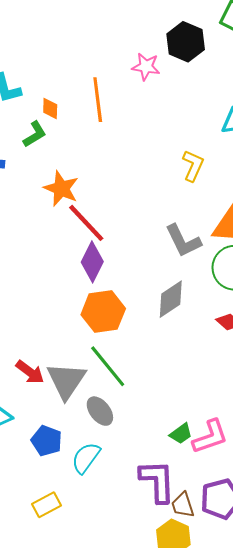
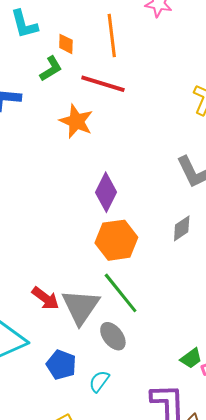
red line: (86, 223) -> (103, 84), moved, turned -30
gray diamond: (171, 299) -> (182, 228), size x0.7
cyan semicircle: (86, 458) -> (99, 381), size x0.7

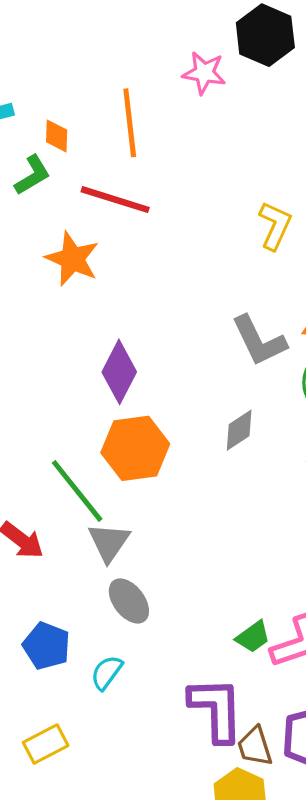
green line: (121, 293) -> (77, 491), moved
gray triangle: (81, 307) -> (109, 542), moved, size x0.7

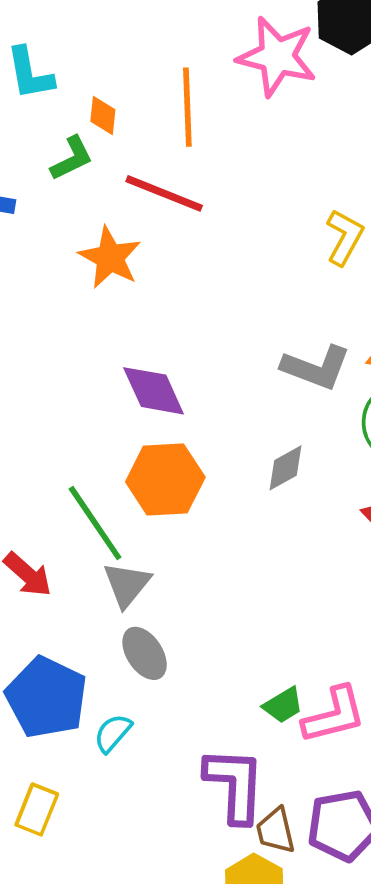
pink star: (204, 73) -> (277, 56), size x1.6
gray L-shape: (259, 341) -> (316, 367), turned -48
purple diamond: (119, 372) -> (154, 391), turned -56
blue pentagon: (47, 646) -> (46, 697), size x1.5
yellow rectangle: (46, 744) -> (37, 810), turned -45

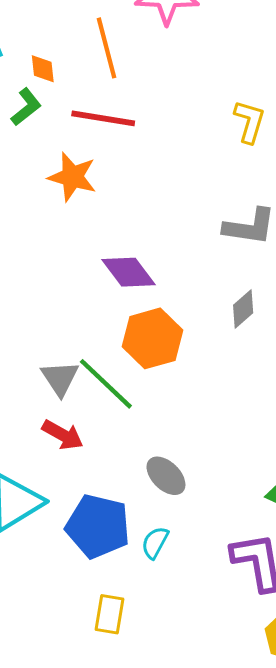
gray triangle: (127, 584) -> (60, 378), moved

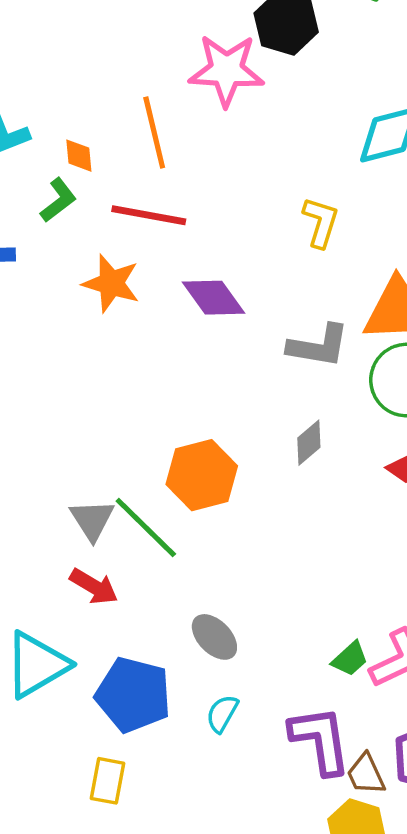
purple diamond: (128, 272) -> (213, 298), moved
cyan semicircle: (155, 543) -> (222, 713), moved
yellow rectangle: (109, 614) -> (107, 781), moved

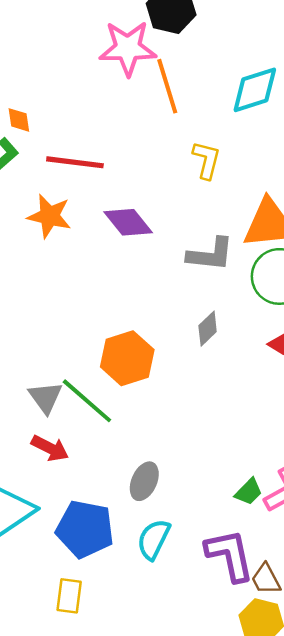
orange line: (154, 133) -> (167, 86), moved
gray ellipse: (214, 637) -> (144, 481), turned 72
cyan semicircle: (222, 713) -> (154, 539), size x1.4

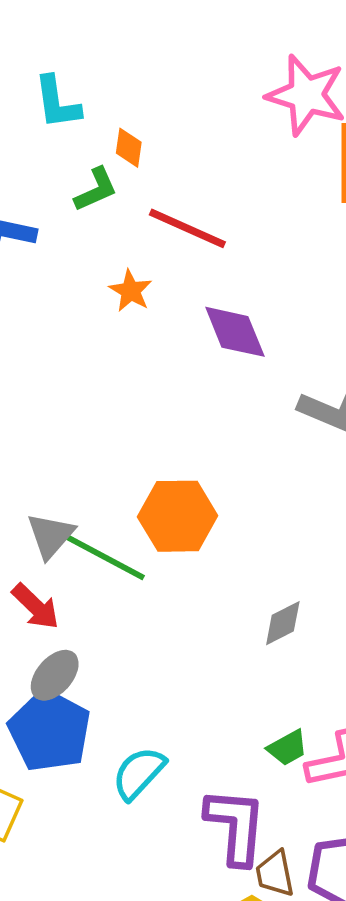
orange star: (49, 216) -> (131, 291), size x0.7
gray diamond: (208, 329) -> (283, 623), moved
green line: (87, 401) -> (105, 557), turned -30
gray ellipse: (144, 481) -> (55, 675), moved

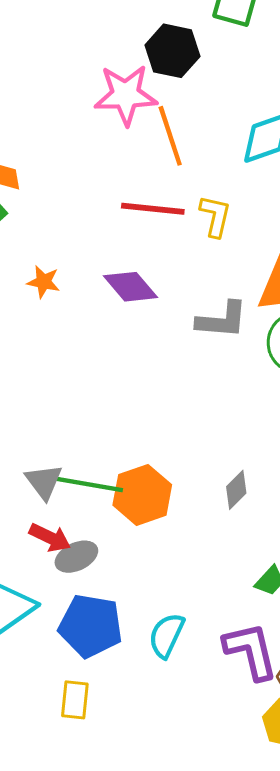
red line: (187, 228) -> (153, 209), moved
orange hexagon: (178, 516) -> (142, 495), moved
gray ellipse: (55, 675) -> (76, 557), moved, turned 42

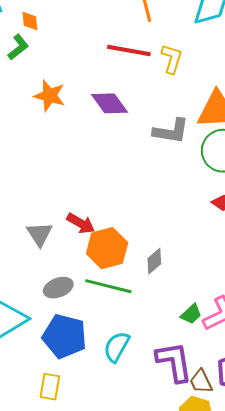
orange star: (44, 282) -> (50, 96), size x1.4
green line: (90, 484) -> (108, 286), moved
gray diamond: (236, 490) -> (154, 261), moved
red arrow: (50, 538) -> (81, 223), moved

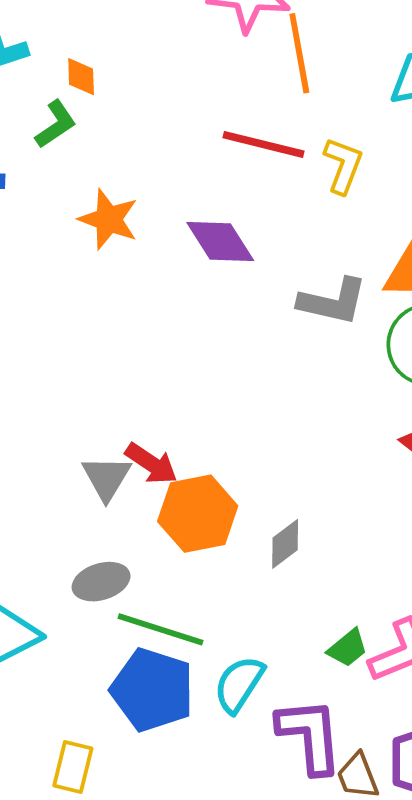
gray triangle: (40, 234) -> (106, 478), moved
green line: (108, 286) -> (161, 629), moved
blue pentagon: (65, 336) -> (152, 690), moved
cyan semicircle: (117, 347) -> (239, 684), moved

